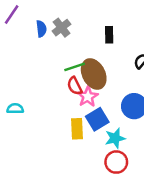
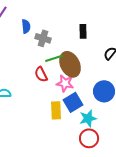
gray cross: (62, 28) -> (43, 38), moved, turned -35
red semicircle: (75, 86) -> (41, 74), moved
pink star: (88, 97) -> (65, 83), turned -30

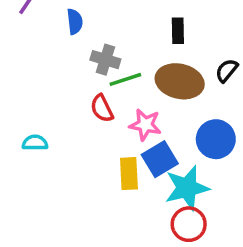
gray cross: (43, 38) -> (105, 60), moved
brown ellipse: (70, 64) -> (180, 81), moved, turned -50
cyan star: (88, 118) -> (187, 188), size x1.4

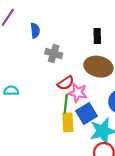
green line: (125, 79) -> (66, 104), moved, turned -66
red semicircle: (102, 108) -> (66, 83), moved, turned -98
cyan semicircle: (35, 143) -> (11, 91), moved

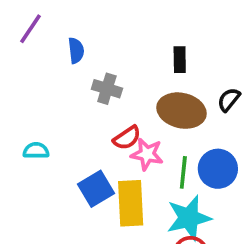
green line: (66, 104) -> (183, 172), moved
blue square: (86, 114) -> (96, 189), moved
yellow rectangle: (68, 122) -> (131, 203), size x1.4

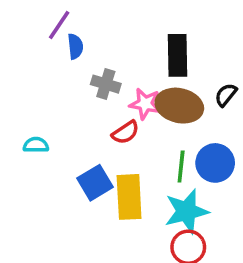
purple line: (31, 29) -> (59, 25), moved
black rectangle: (180, 60) -> (177, 55), size x1.6
pink star: (147, 154) -> (145, 104), moved

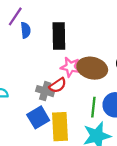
black rectangle: (177, 55) -> (59, 36), moved
gray cross: (106, 84) -> (45, 91), moved

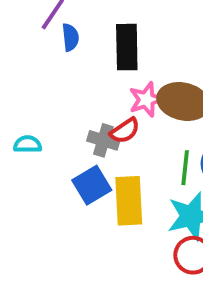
pink star: (70, 67) -> (146, 100), turned -30

